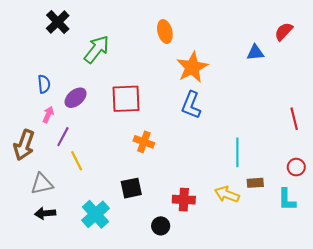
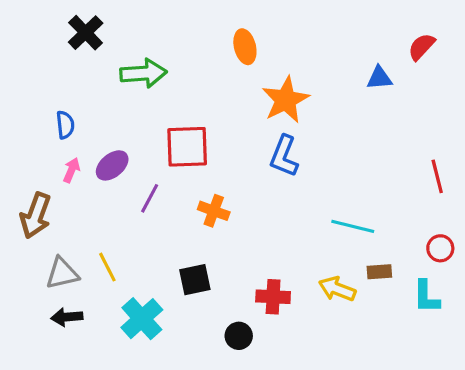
green arrow: (97, 49) -> (143, 73), turned 48
purple ellipse: (76, 98) -> (112, 165), moved
purple line: (63, 137) -> (150, 198), moved
cyan line: (237, 152) -> (353, 226), turned -76
yellow line: (77, 161) -> (107, 267), moved

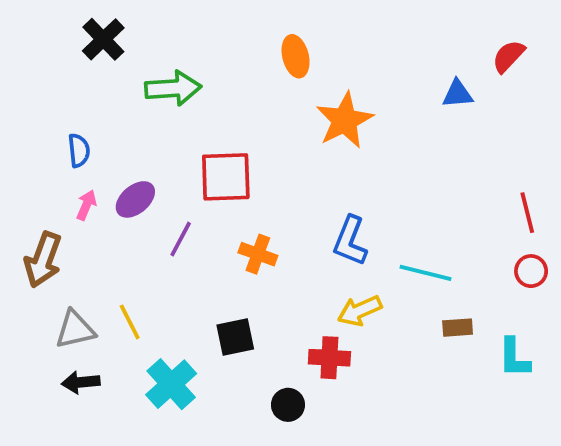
blue L-shape: (284, 156) -> (350, 241), moved
red circle: (440, 248) -> (531, 271), moved
yellow arrow: (337, 289) -> (360, 311), moved, turned -45

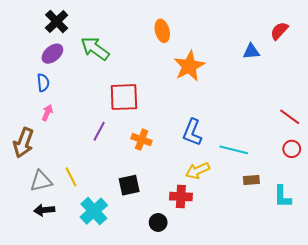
green arrow: (173, 88) -> (95, 48), turned -140
purple ellipse: (135, 199) -> (52, 54), moved
red line: (527, 213) -> (290, 117), turned -40

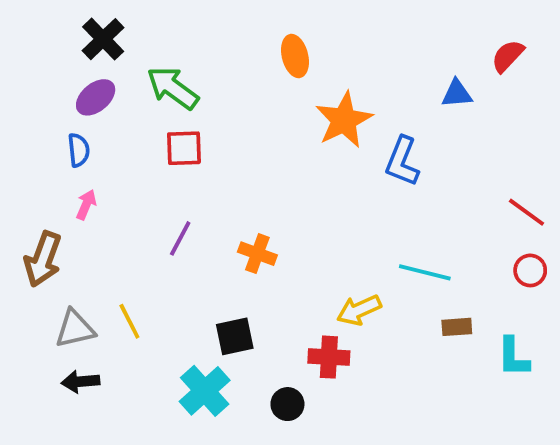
red square: (124, 97) -> (184, 148), moved, size x0.7
blue L-shape: (192, 132) -> (402, 161), moved
cyan cross: (94, 211) -> (205, 391), moved

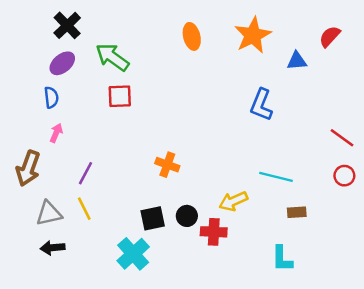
orange star: (344, 120) -> (253, 35), moved
purple line: (180, 238) -> (85, 173), moved
cyan L-shape: (513, 357) -> (282, 259), moved
black circle: (287, 404) -> (187, 216), moved

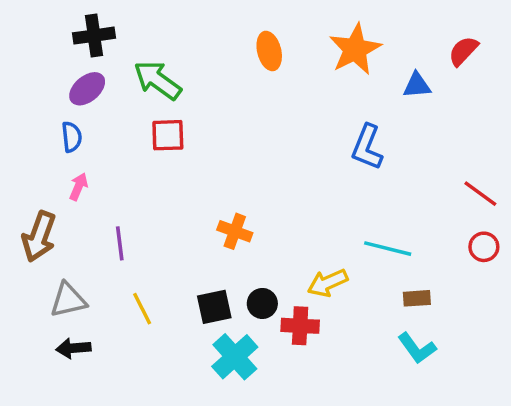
black cross: (67, 25) -> (94, 36), turned 36
purple line: (85, 173) -> (120, 243), turned -35
yellow line: (84, 209) -> (142, 309), moved
cyan cross: (133, 254) -> (235, 357), moved
cyan L-shape: (282, 259) -> (417, 348), moved, turned -36

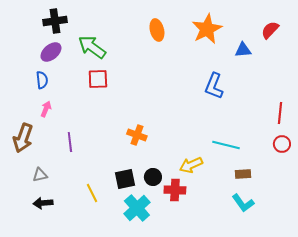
red line: (480, 194) -> (280, 113), turned 60
gray triangle: (68, 300) -> (40, 175), size x0.7
yellow line: (142, 309) -> (92, 193), moved

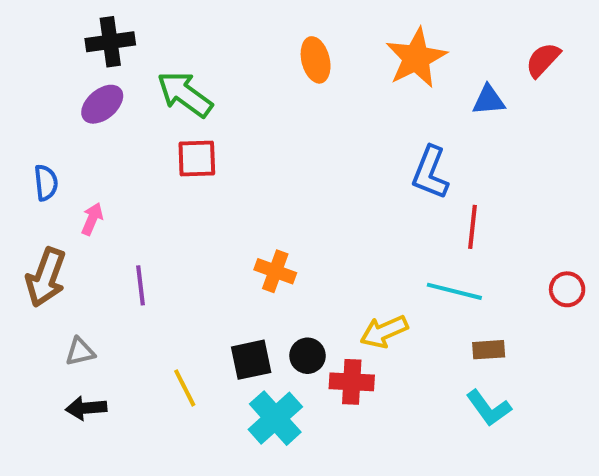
blue semicircle: (42, 80) -> (46, 183), moved
red line: (280, 113) -> (472, 227), moved

